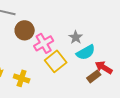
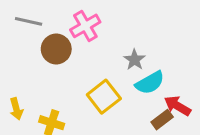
pink cross: (44, 43) -> (85, 26), moved

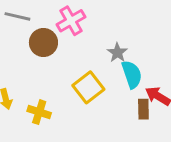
cyan semicircle: (150, 83) -> (132, 74), turned -80
brown rectangle: (162, 120) -> (143, 109), turned -54

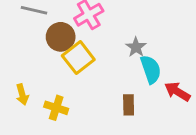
yellow square: (88, 87) -> (78, 58), moved
brown rectangle: (143, 109) -> (129, 105), moved

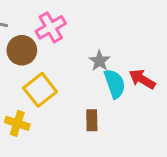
yellow square: (78, 58) -> (40, 90), moved
red arrow: (177, 92) -> (142, 79), moved

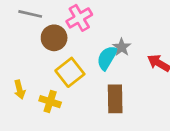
cyan semicircle: (115, 84) -> (107, 58), moved, turned -130
brown rectangle: (92, 120) -> (115, 99), size x1.5

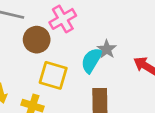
yellow square: (70, 72) -> (53, 75), turned -36

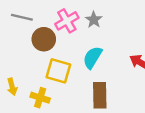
gray star: (107, 49) -> (94, 20), moved

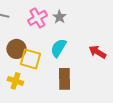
brown circle: (44, 39) -> (16, 49), moved

